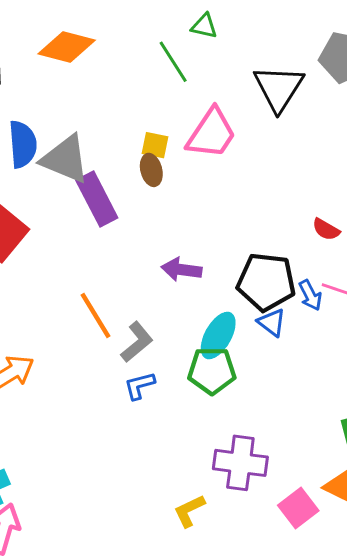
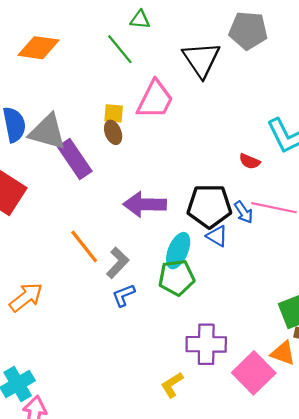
purple arrow: (182, 270) -> (145, 204), size x1.4
pink square: (298, 508) -> (254, 373), size x1.4

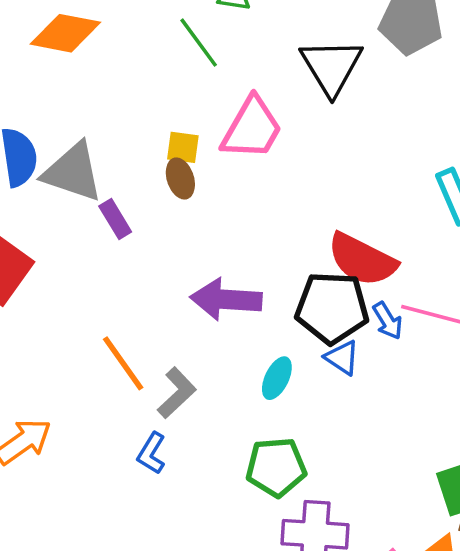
purple rectangle: (75, 159) -> (115, 219), size x0.6
red semicircle: (250, 161) -> (362, 260), moved, size x2.0
cyan ellipse: (178, 251) -> (277, 378), size x0.7
green pentagon: (176, 278) -> (276, 467), moved
blue L-shape: (124, 295) -> (151, 453), moved, turned -40

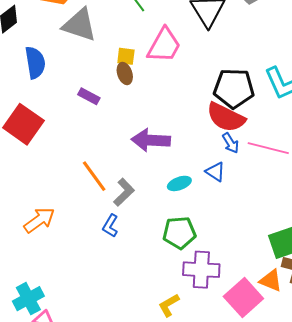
gray triangle: (73, 172) -> (80, 25), moved
purple rectangle: (115, 219) -> (89, 96), turned -30
black pentagon: (332, 308) -> (234, 88), moved
blue arrow: (388, 321) -> (230, 143), moved
cyan ellipse: (277, 378) -> (179, 183), turned 45

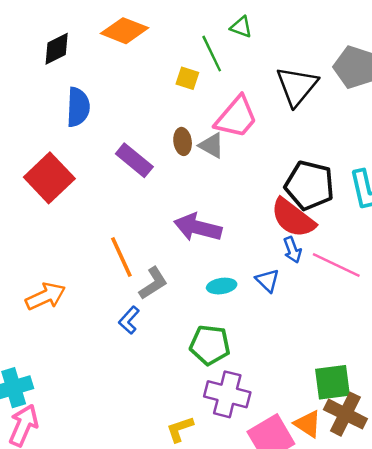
gray triangle: (80, 25) -> (212, 145), moved, size x0.6
yellow square: (126, 56) -> (187, 78), moved
purple rectangle: (89, 96) -> (134, 160), size x1.4

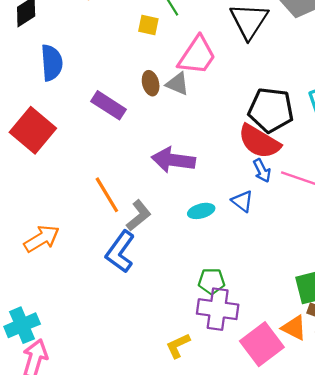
blue L-shape: (129, 320) -> (120, 252), size x1.6
green pentagon: (210, 345) -> (211, 281), moved, size x0.7

